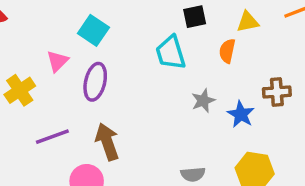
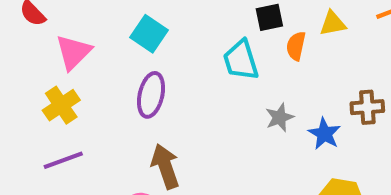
orange semicircle: (227, 51) -> (296, 46), moved
pink triangle: (57, 61) -> (73, 52), moved, size x1.4
purple line: (52, 137) -> (63, 160), moved

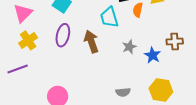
yellow cross: (61, 105) -> (28, 40), moved
brown arrow: (165, 166) -> (91, 42), moved

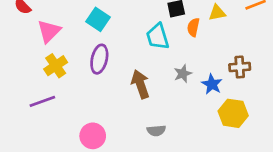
brown arrow: (91, 42) -> (140, 84), moved
yellow hexagon: (161, 90) -> (233, 113), moved
gray semicircle: (123, 92) -> (156, 131), moved

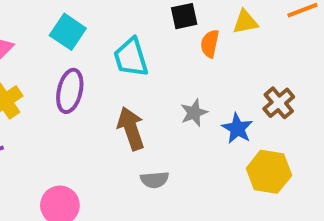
cyan trapezoid: (158, 37) -> (131, 57), moved
brown cross: (240, 67) -> (279, 103), turned -36
gray semicircle: (156, 131) -> (155, 180), moved

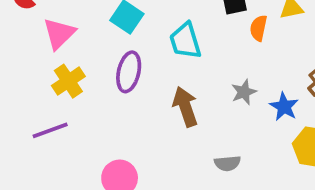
gray semicircle: (155, 180) -> (227, 163), moved

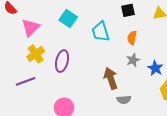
orange semicircle: (258, 28) -> (132, 38), moved
purple ellipse: (129, 72) -> (62, 61), moved
brown arrow: (185, 107) -> (111, 78), moved

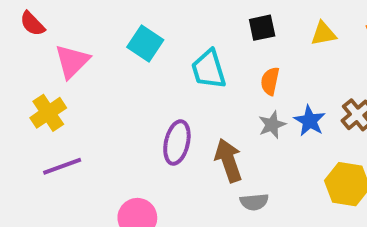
yellow cross: (36, 54) -> (48, 113), moved
purple ellipse: (62, 61) -> (177, 143), moved
blue star: (155, 68) -> (310, 121), moved

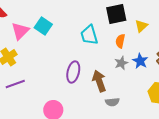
black square: (262, 28) -> (116, 14), size x1.5
yellow triangle: (323, 34) -> (141, 26), moved, turned -32
cyan square: (145, 43) -> (43, 26), moved

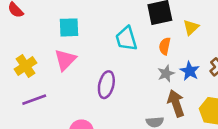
cyan square: (43, 26) -> (69, 27), turned -36
pink triangle: (20, 31) -> (65, 60), moved
brown arrow: (99, 81) -> (176, 103), moved

